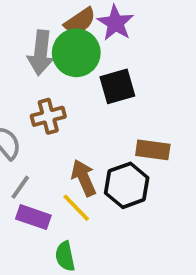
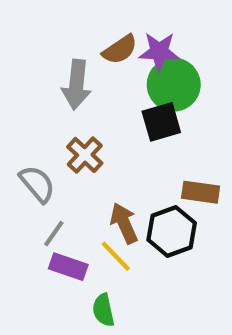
purple star: (115, 23) -> (159, 52), turned -30
green circle: (76, 53) -> (174, 85), moved
brown cross: (48, 116) -> (85, 155), turned -32

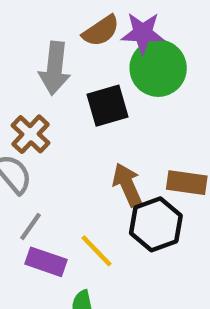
black square: (161, 122) -> (108, 106), moved
brown cross: (85, 155) -> (31, 134), moved
brown arrow: (124, 223) -> (127, 185), moved

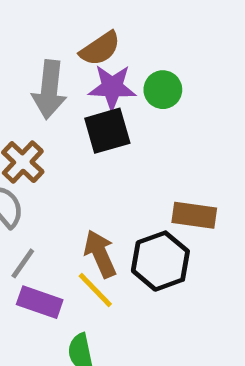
purple star: (143, 33) -> (112, 87), moved
green circle: (158, 68) -> (163, 90), size x0.6
brown arrow: (127, 185) -> (100, 254), moved

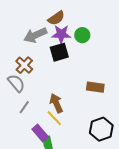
gray arrow: (49, 90) -> (35, 35), turned 60
black hexagon: (160, 261) -> (101, 129), moved
purple rectangle: (40, 302) -> (40, 133), moved, turned 30

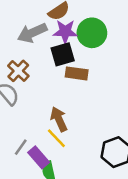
green circle: (82, 35) -> (92, 33), size x1.5
brown rectangle: (95, 87) -> (77, 73), moved
gray line: (24, 107) -> (21, 147), moved

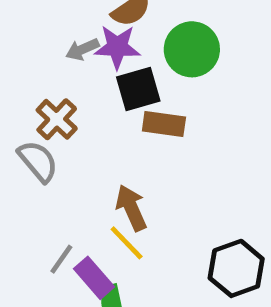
purple star: (65, 32) -> (117, 47), moved
gray arrow: (32, 33) -> (82, 49), size x0.6

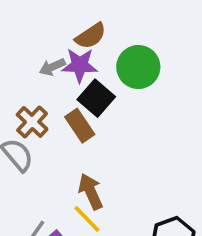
black square: (138, 89) -> (96, 98), turned -33
brown rectangle: (164, 124) -> (80, 126), moved, turned 48

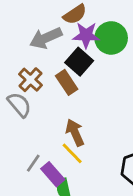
purple star: (80, 65) -> (86, 35), moved
gray arrow: (52, 67) -> (46, 38), size x1.6

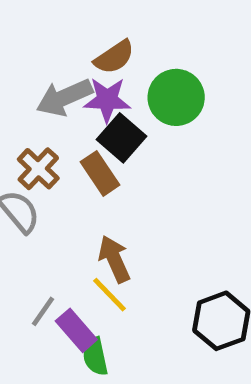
purple star: (86, 35) -> (107, 100), moved

